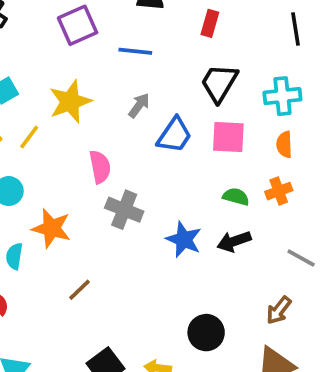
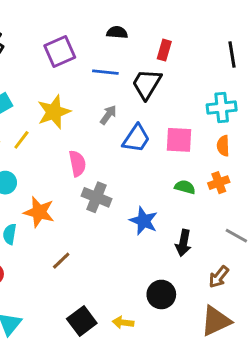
black trapezoid: (219, 83) -> (147, 84), moved
black arrow: (234, 241) -> (183, 243), moved, turned -60

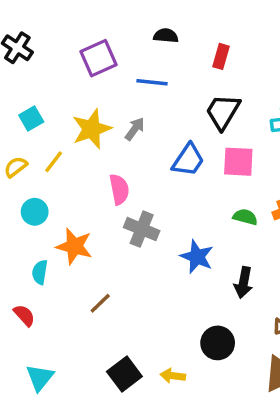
black trapezoid: (147, 84) -> (223, 112), moved
gray arrow: (108, 115) -> (135, 129), moved

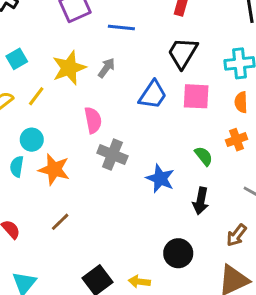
cyan circle: (35, 212) -> (32, 140), moved
green semicircle: (245, 217) -> (204, 156), moved, turned 36
cyan semicircle: (40, 272) -> (17, 167), moved
brown line: (100, 303) -> (60, 222), moved

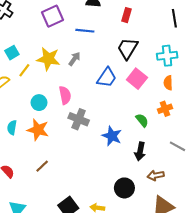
yellow star: (69, 68) -> (48, 59), turned 30
yellow line: (36, 96) -> (24, 70), moved
pink square: (196, 96) -> (137, 79), turned 36
cyan circle: (32, 140) -> (39, 103), moved
brown arrow: (237, 235) -> (156, 175), moved, turned 42

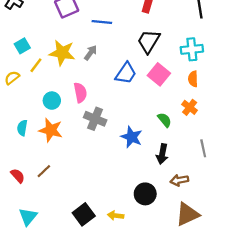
orange cross: (165, 109) -> (190, 107), turned -32
gray line: (178, 146) -> (203, 148), turned 49
brown line: (42, 166) -> (44, 171), moved

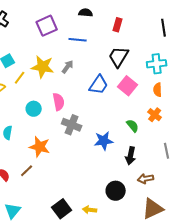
orange star: (51, 130) -> (40, 147), moved
blue star: (132, 137) -> (104, 141), turned -30

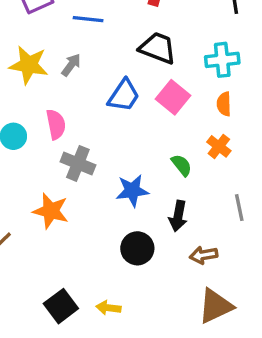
black trapezoid: (119, 57) -> (158, 48), turned 80
orange star: (40, 147) -> (51, 211), moved
black circle: (116, 191) -> (137, 248), moved

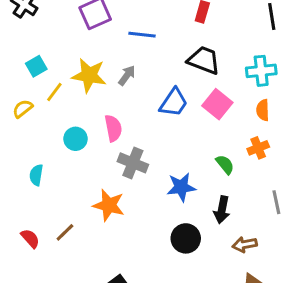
orange cross: (219, 146) -> (258, 148), turned 30

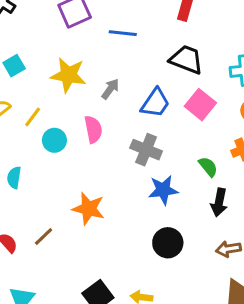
gray arrow: (127, 75) -> (110, 89), moved
yellow line: (54, 92) -> (33, 117), moved
gray cross: (133, 163) -> (146, 150), moved
black arrow: (222, 210) -> (219, 202), moved

